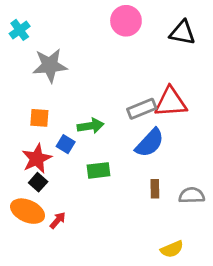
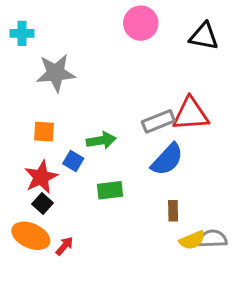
cyan cross: (20, 30) -> (22, 33), turned 36
gray semicircle: (192, 195) -> (213, 239), moved
yellow semicircle: (172, 249) -> (192, 240), moved

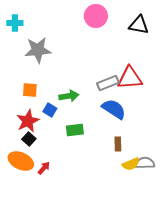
blue semicircle: (167, 159) -> (114, 109), turned -100

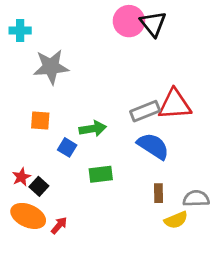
black triangle: (139, 25) -> (153, 24), moved, turned 40
red star: (28, 121) -> (21, 177), moved, size x0.6
gray semicircle: (145, 163) -> (196, 198), moved

